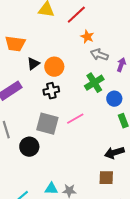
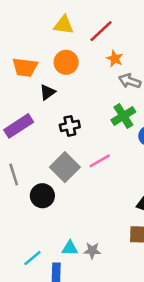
orange circle: (54, 67) -> (66, 62), moved
gray square: (47, 124) -> (65, 167), turned 30

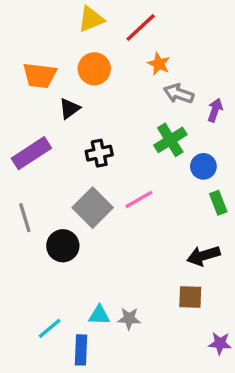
yellow triangle: (64, 25) -> (91, 19), turned -30

